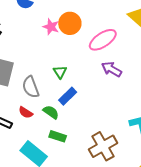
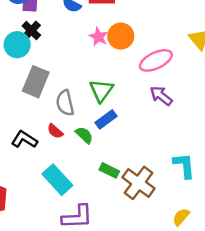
green triangle: (60, 72) -> (101, 90), size x1.5
green rectangle: (58, 136) -> (109, 170), moved
brown cross: (103, 146) -> (139, 183), turned -32

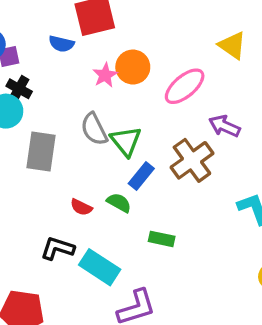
pink star: (98, 37) -> (105, 75), turned 30
purple arrow: (161, 96) -> (224, 126), moved
gray semicircle: (65, 103) -> (94, 129), moved
black L-shape: (24, 140) -> (57, 248), moved
brown cross: (139, 183) -> (192, 160), moved, turned 32

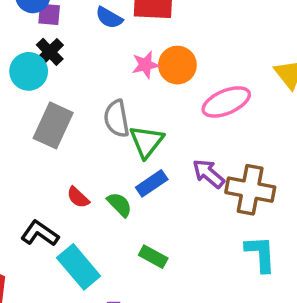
purple arrow: (224, 126) -> (208, 174), moved
brown cross: (192, 160) -> (250, 190), moved, turned 30

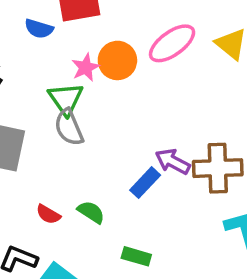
pink ellipse: (226, 102) -> (172, 43), moved
green triangle: (146, 142) -> (66, 99), moved
blue rectangle: (152, 183) -> (145, 183), moved

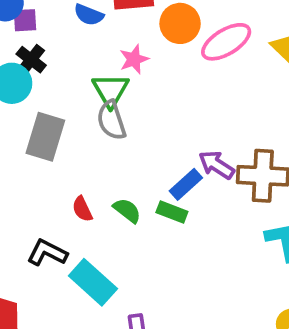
orange circle: (117, 60) -> (180, 23), moved
red semicircle: (48, 214) -> (82, 209), turned 30
green rectangle: (136, 256) -> (172, 212), moved

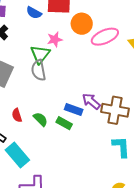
blue rectangle: (186, 184) -> (74, 109), turned 54

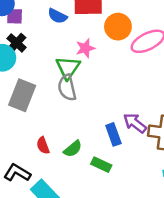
blue rectangle: (74, 109) -> (113, 134), turned 54
green semicircle: (41, 119) -> (73, 149), turned 98
green rectangle: (64, 123) -> (101, 165), moved

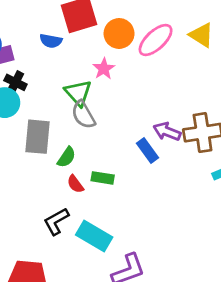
pink star: (85, 48) -> (104, 69), moved
green semicircle: (73, 149) -> (67, 157), moved
green rectangle: (101, 165) -> (103, 178), moved
black L-shape: (17, 173) -> (56, 221), turned -44

